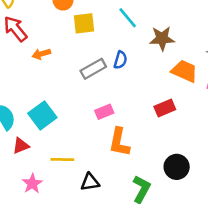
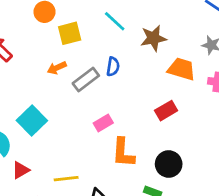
orange arrow: (41, 54) -> (57, 68), moved
cyan square: (42, 115) -> (32, 120), moved
black circle: (177, 167) -> (169, 164), moved

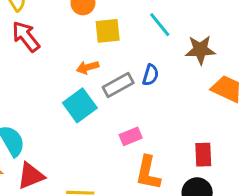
red rectangle: (166, 111) -> (203, 155), moved, turned -70
cyan square: (32, 120) -> (80, 105), moved
red triangle: (21, 170) -> (31, 176), size x1.4

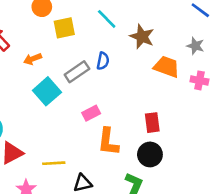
brown star: (200, 50) -> (142, 37), turned 30
orange arrow: (88, 67) -> (33, 59), moved

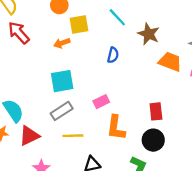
orange arrow: (33, 59) -> (62, 43), moved
gray rectangle: (77, 72) -> (62, 111), moved
cyan square: (47, 91) -> (62, 81), turned 30
yellow line: (54, 163) -> (73, 136), moved

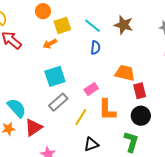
cyan line: (117, 17) -> (92, 26), moved
orange trapezoid: (170, 62) -> (125, 73), moved
yellow line: (73, 136) -> (81, 117), moved, turned -48

